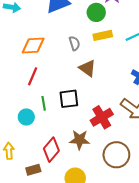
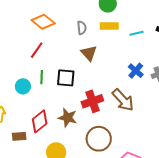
orange diamond: (33, 45) -> (43, 22), turned 30

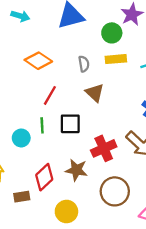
red line: (37, 50) -> (50, 95), moved

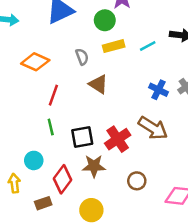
black square: (70, 124) -> (82, 137), moved
cyan circle: (21, 138) -> (34, 160), moved
brown circle: (115, 191) -> (137, 181), size x0.6

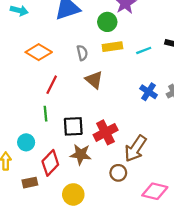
brown arrow: (153, 128) -> (135, 149), moved, turned 84

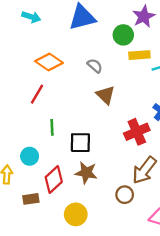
yellow rectangle: (112, 47) -> (139, 55), moved
gray semicircle: (82, 53) -> (95, 66), turned -40
red line: (52, 85) -> (37, 94), moved
red cross: (106, 132) -> (137, 132), moved

